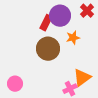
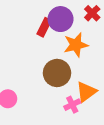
orange star: (73, 38) -> (76, 45), size x1.5
brown circle: (48, 49) -> (57, 73), moved

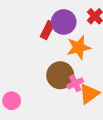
pink cross: (72, 105) -> (75, 83), moved

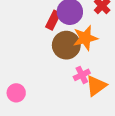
brown circle: (60, 75) -> (66, 45), moved

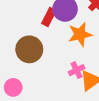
brown circle: (66, 45) -> (29, 49), moved

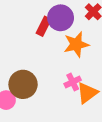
brown circle: (29, 49) -> (23, 84), moved

